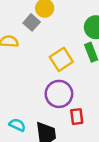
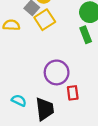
yellow square: (61, 59) -> (45, 20), moved

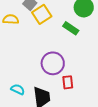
green rectangle: (86, 35) -> (71, 28), moved, turned -35

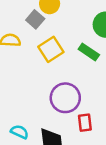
yellow square: (42, 14) -> (51, 49), moved

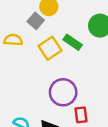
green rectangle: (89, 52) -> (73, 42), moved

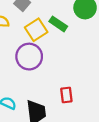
purple circle: (63, 92) -> (29, 57), moved

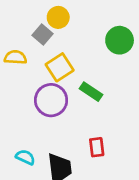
green rectangle: (58, 24) -> (91, 92), moved

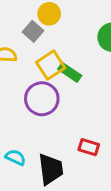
green rectangle: (91, 92) -> (70, 72), moved
red rectangle: (97, 147) -> (89, 147), turned -66

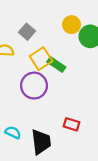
yellow circle: (49, 14) -> (72, 25), moved

